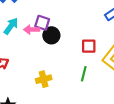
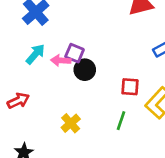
yellow cross: (44, 79) -> (71, 123), turned -32

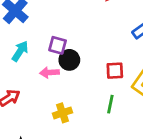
pink arrow: (61, 60) -> (49, 73), moved
yellow cross: (71, 123) -> (62, 113), turned 30

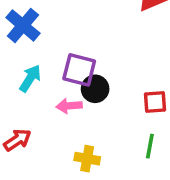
purple square: (57, 45) -> (79, 70), size x1.4
yellow cross: (62, 113) -> (87, 159), turned 30

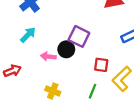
purple square: (79, 70) -> (79, 36), moved

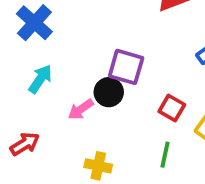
pink arrow: (48, 56) -> (81, 109), turned -32
red square: (101, 65) -> (172, 108), turned 32

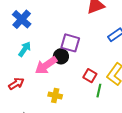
red square: (172, 108) -> (90, 76), moved
pink arrow: (81, 109) -> (46, 65), size x1.6
green line: (165, 155) -> (99, 91), moved

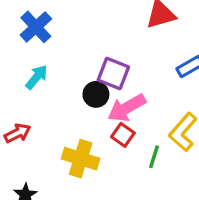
pink arrow: (46, 65) -> (127, 108), moved
red square: (90, 76) -> (123, 135), moved
yellow cross: (55, 95) -> (81, 159), size x1.5

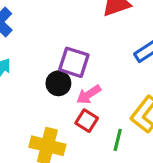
pink arrow: (127, 108) -> (89, 95), size x0.7

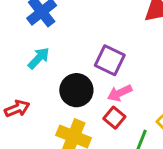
black circle: (58, 83) -> (76, 90), moved, size x1.4

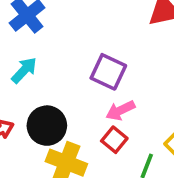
black circle: (76, 90) -> (47, 126), moved

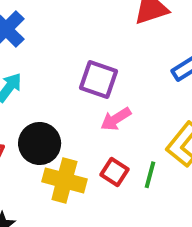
red square: (114, 140) -> (115, 172), moved

